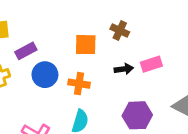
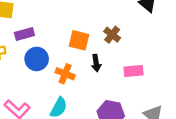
black arrow: (124, 69) -> (96, 63), moved, turned 77

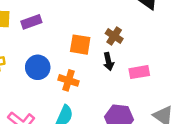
purple rectangle: (24, 34) -> (31, 22), moved
black arrow: (96, 63) -> (109, 62), moved

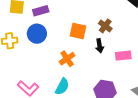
blue circle: (38, 67) -> (37, 34), moved
orange cross: (68, 80) -> (67, 59), turned 35

